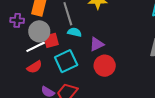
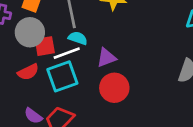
white line: (36, 47) -> (67, 53), moved
red semicircle: (34, 67) -> (28, 72), moved

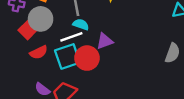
red square: (45, 46) -> (28, 30), moved, turned -36
red circle: (114, 88) -> (87, 58), moved

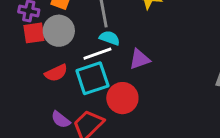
red square: (28, 30) -> (34, 33), moved, turned 36
red circle: (87, 58) -> (122, 98), moved

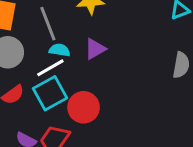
purple triangle: (140, 59) -> (95, 49), moved

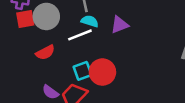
cyan square: (50, 93) -> (83, 71), moved, size x0.7

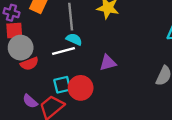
gray circle: (46, 16) -> (21, 48), moved
purple triangle: (120, 25) -> (108, 63), moved

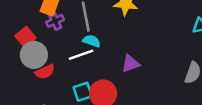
purple cross: (11, 13) -> (55, 21), moved, turned -35
red square: (14, 31) -> (25, 37), turned -30

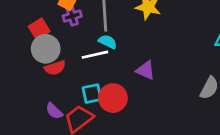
purple triangle: (131, 64) -> (145, 70), turned 36

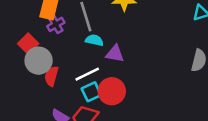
white line: (95, 55) -> (87, 74), moved
red semicircle: (55, 68) -> (51, 76), turned 138
purple triangle: (145, 70) -> (115, 54), moved

